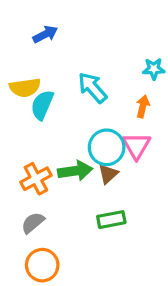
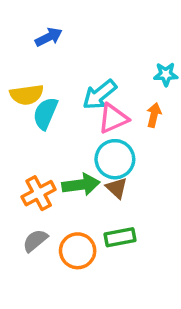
cyan arrow: (92, 88) -> (100, 95), turned -88
pink triangle: (136, 146) -> (113, 118), moved, turned 36
brown triangle: (108, 174) -> (117, 188), turned -35
orange circle: (42, 265) -> (78, 251), moved

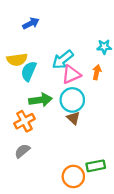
green arrow: (81, 185) -> (40, 100), moved
green rectangle: (120, 237) -> (96, 166), moved
orange circle: (78, 251) -> (73, 176), moved

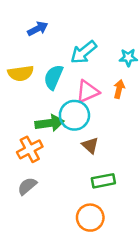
cyan arrow: (63, 60) -> (84, 52), moved
cyan semicircle: (29, 71) -> (53, 77), moved
cyan circle: (72, 100) -> (74, 115), moved
green rectangle: (96, 166) -> (103, 181), moved

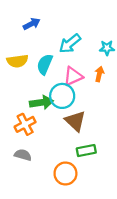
brown triangle: (90, 145) -> (75, 121), size x1.5
gray semicircle: (27, 186) -> (23, 155), turned 56
orange circle: (90, 218) -> (65, 173), moved

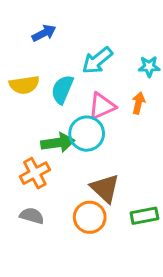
brown triangle: (75, 121) -> (105, 188), moved
green rectangle: (86, 151) -> (144, 216), moved
orange circle: (65, 173) -> (90, 217), moved

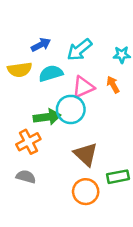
blue arrow: (44, 33) -> (41, 45), moved
cyan semicircle: (62, 89) -> (51, 73), turned 50
orange arrow: (138, 103) -> (113, 85), turned -42
orange circle: (90, 217) -> (86, 192), moved

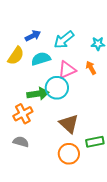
yellow semicircle: (20, 70) -> (16, 56), turned -48

